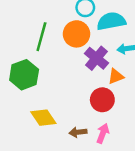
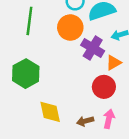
green line: (41, 37) -> (29, 21), moved
yellow diamond: (43, 118) -> (50, 112), turned 30

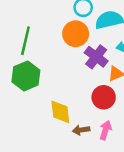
green line: (29, 21) -> (25, 41), moved
yellow diamond: (50, 112) -> (60, 112), moved

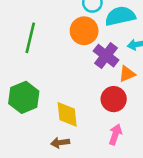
green hexagon: (26, 76) -> (24, 97), moved
brown arrow: (81, 130) -> (60, 143), moved

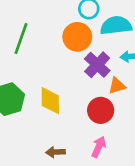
yellow diamond: (67, 114) -> (50, 101), moved
brown arrow: (60, 143) -> (55, 152), moved

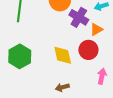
yellow diamond: (50, 101) -> (63, 55), moved
pink arrow: (99, 147) -> (102, 76), moved

